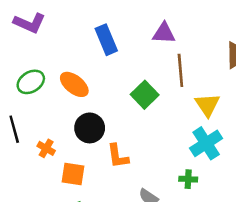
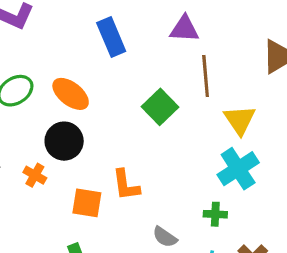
black circle: (90, 128) -> (64, 141), moved
orange square: (73, 174) -> (87, 203), moved

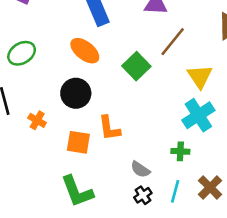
brown line: (206, 76) -> (173, 42), turned 44
orange ellipse: (71, 94) -> (85, 51), moved
black circle: (64, 141) -> (76, 93), moved

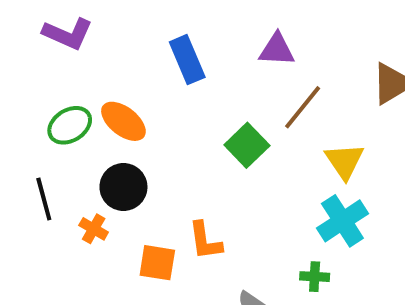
orange ellipse: (85, 51) -> (123, 121), moved
black circle: (76, 93) -> (123, 187), moved

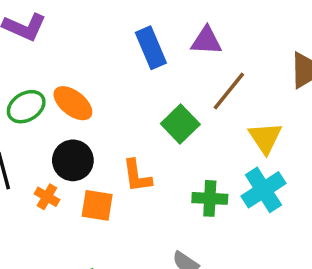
blue rectangle: (187, 60) -> (151, 48), moved
orange L-shape: (205, 241) -> (137, 176), moved
orange square: (157, 263) -> (97, 205), moved
green cross: (315, 277) -> (210, 198), moved, size x1.4

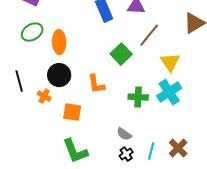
orange ellipse: (73, 103) -> (59, 42), turned 50
green ellipse: (26, 107) -> (32, 32), moved
orange square: (97, 205) -> (72, 112), moved

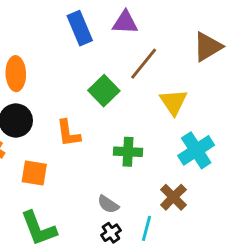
cyan cross: (169, 92) -> (196, 150), moved
brown cross: (178, 148) -> (173, 197), moved

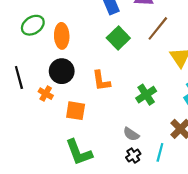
green square: (104, 91) -> (118, 38), moved
green cross: (128, 152) -> (146, 95), turned -36

